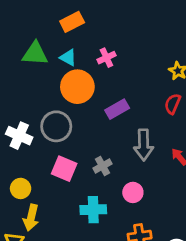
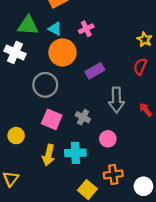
white cross: (19, 136) -> (15, 52), moved
gray cross: (103, 166) -> (83, 117), turned -32
yellow arrow: (31, 218) -> (48, 155), moved

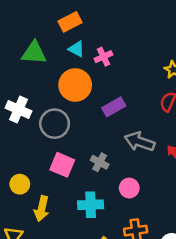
cyan triangle: (55, 29) -> (76, 49), moved
white cross: (15, 52) -> (18, 109), moved
gray arrow: (116, 100) -> (140, 142), turned 110
yellow arrow: (48, 155) -> (42, 209), moved

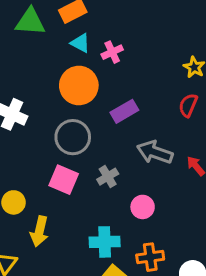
green triangle: (34, 53) -> (30, 22), moved
gray circle: (55, 124) -> (73, 137), moved
gray cross: (100, 162) -> (108, 177), turned 30
cyan cross: (91, 205) -> (105, 242), moved

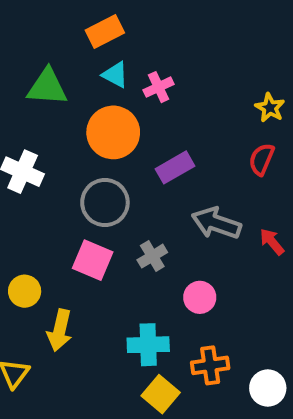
green triangle: (30, 22) -> (47, 87), moved

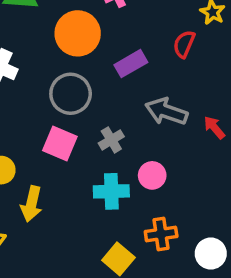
red semicircle: (262, 159) -> (184, 44), moved
cyan cross: (148, 345) -> (111, 191), moved

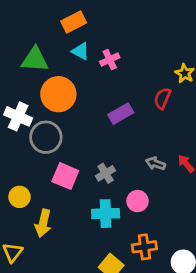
orange circle: (78, 33) -> (58, 94), moved
gray circle: (71, 94) -> (46, 137), moved
gray arrow: (166, 112) -> (156, 164), moved, size x0.6

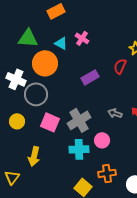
cyan triangle: (81, 51) -> (61, 43), moved
pink cross: (110, 60) -> (82, 38), turned -32
gray cross: (106, 173) -> (79, 120), size x1.6
yellow circle: (20, 197) -> (17, 121), moved

